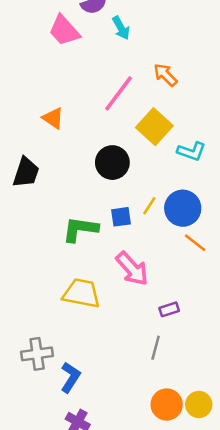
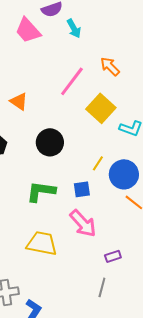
black circle: (112, 163) -> (50, 142), moved
yellow line: (149, 206) -> (98, 163), moved
blue square: (121, 217) -> (82, 189), moved

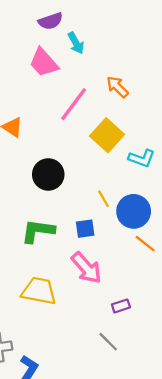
pink trapezoid: (28, 30) -> (44, 63), moved
yellow line: (98, 163) -> (104, 199), turned -63
gray line: (102, 287) -> (108, 342), turned -60

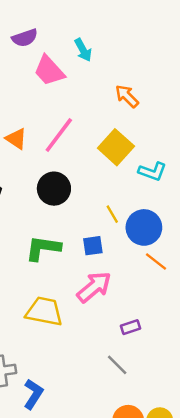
purple semicircle: (51, 21) -> (25, 38), moved
pink line: (74, 104) -> (59, 135), moved
pink arrow: (86, 268) -> (94, 287), turned -88

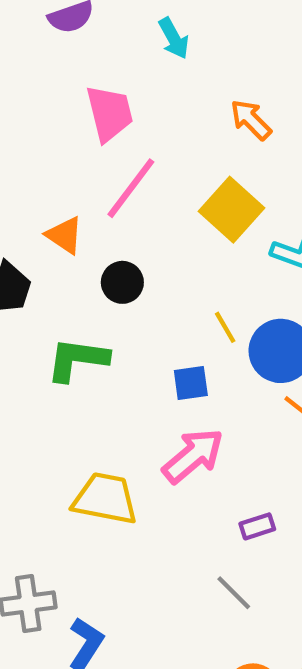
pink trapezoid: (49, 71) -> (110, 113), moved, turned -152
orange triangle: (16, 139) -> (65, 235), moved
black circle: (54, 189) -> (122, 282), size x0.7
green L-shape: (43, 248) -> (77, 359), moved

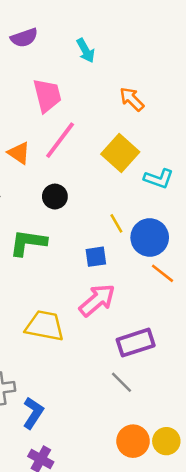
orange triangle: (65, 235) -> (19, 153), moved
purple rectangle: (257, 526) -> (136, 343), size x1.8

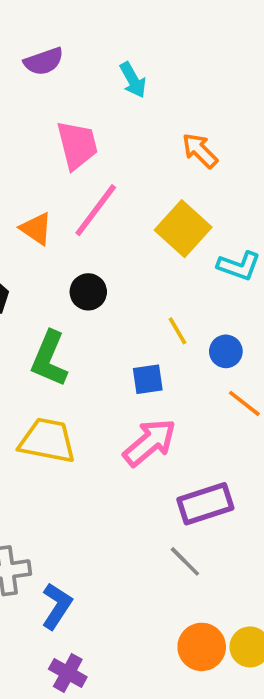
blue circle: (150, 237) -> (226, 351), size x0.6
green L-shape: (28, 243) -> (49, 359), turned -75
yellow trapezoid: (45, 326) -> (47, 441), moved

